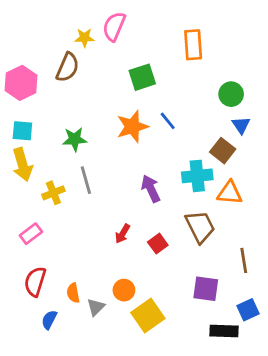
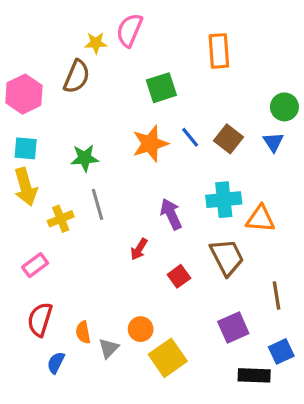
green circle: (231, 94) -> (284, 107), moved
brown square: (223, 151) -> (229, 139), moved
red arrow: (123, 234) -> (139, 249), moved
purple square: (206, 289) -> (233, 327), turned -32

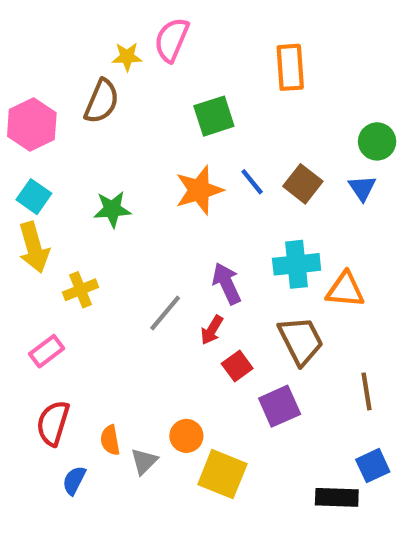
cyan square: (26, 148) -> (34, 197), turned 30
gray line: (97, 204) -> (165, 313), moved, turned 56
red arrow: (139, 249) -> (212, 330), moved
purple square: (233, 327) -> (280, 406), moved
yellow square: (168, 358) -> (222, 474), turned -33

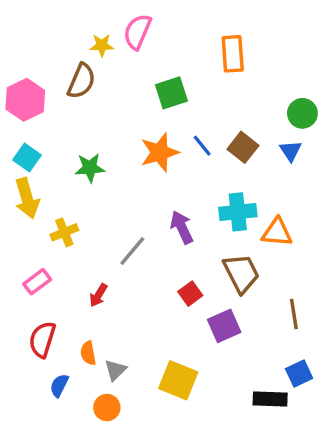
red arrow: (212, 330) -> (98, 295), moved
orange circle: (186, 436) -> (107, 408), moved

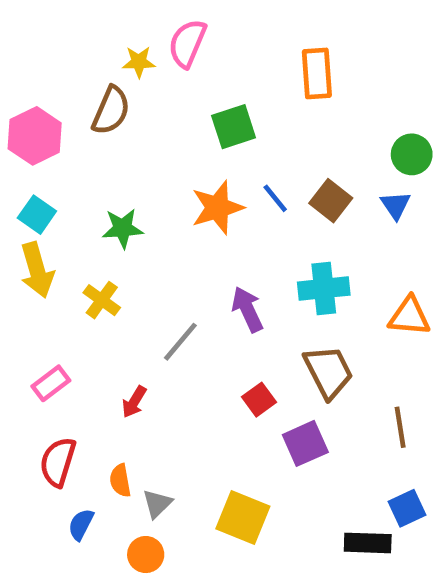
yellow cross: (64, 232) -> (102, 300), moved, turned -32
orange triangle: (277, 232) -> (409, 316), moved

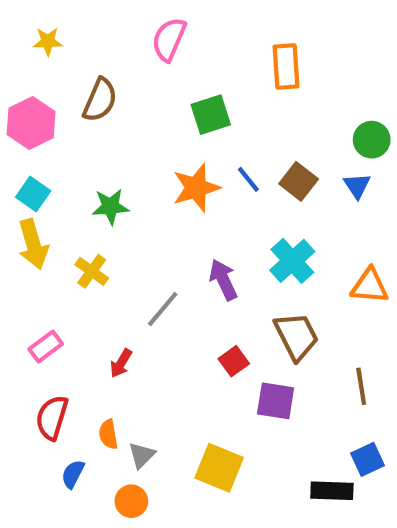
yellow star: (139, 62) -> (48, 41), moved
cyan cross: (324, 289) -> (292, 261), turned -36
purple square: (305, 443) -> (276, 401), turned 33

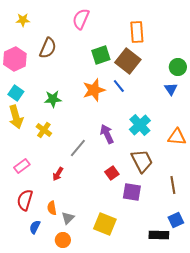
brown square: (299, 181) -> (128, 61), moved, size x1.4

